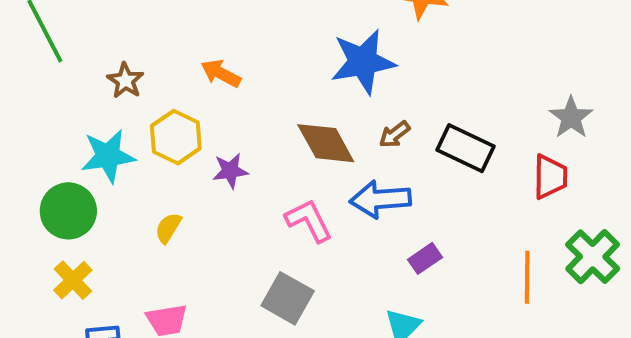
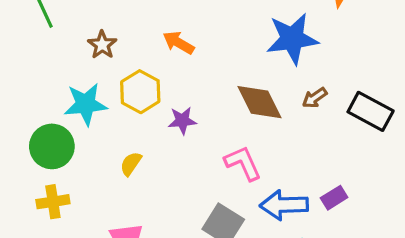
blue arrow: (380, 199) -> (284, 205), moved
yellow cross: (73, 280) -> (53, 202), turned 32

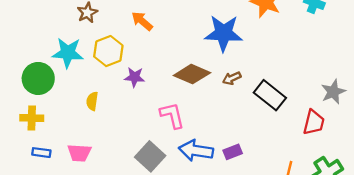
brown diamond: (259, 102) -> (192, 74), turned -51
yellow semicircle: (131, 164) -> (92, 101), turned -36

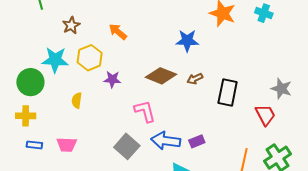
blue star: (224, 33) -> (187, 41), size x0.7
gray star: (333, 92) -> (281, 89), turned -30
black rectangle: (270, 95) -> (228, 92), turned 64
red trapezoid: (314, 122) -> (265, 115), turned -40

